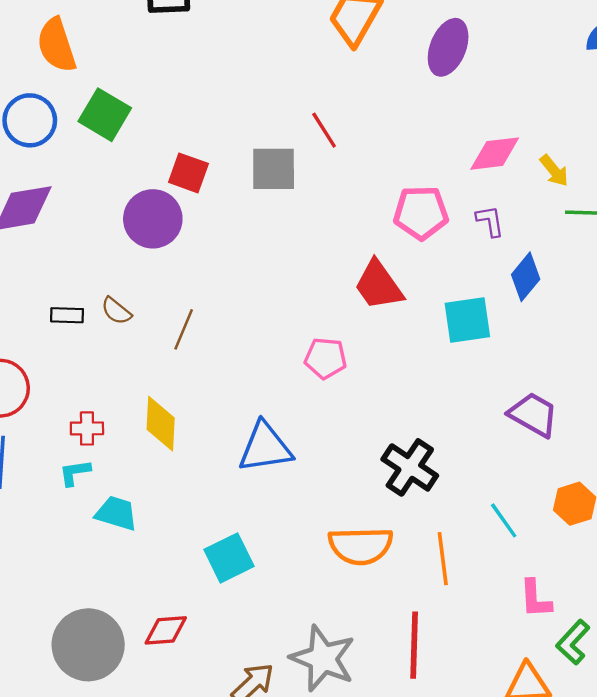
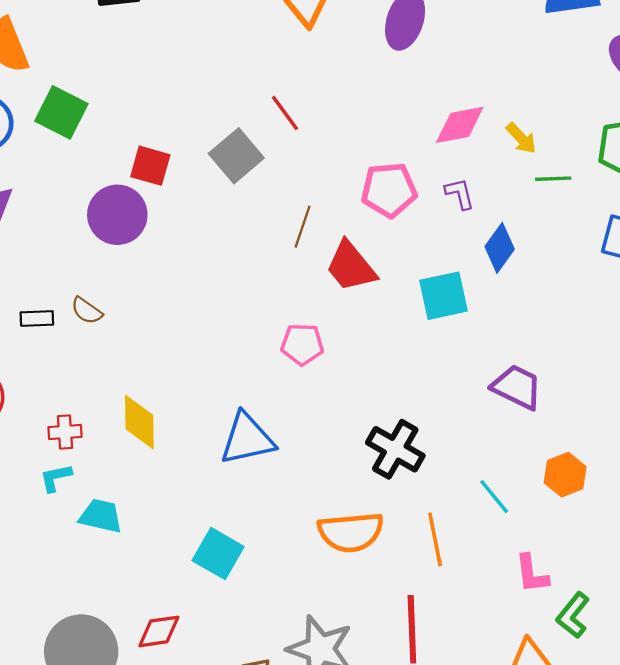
gray square: (274, 169) -> (236, 156), turned -36
brown line: (184, 329) -> (303, 227), moved
cyan square: (229, 558) -> (218, 554), turned -30

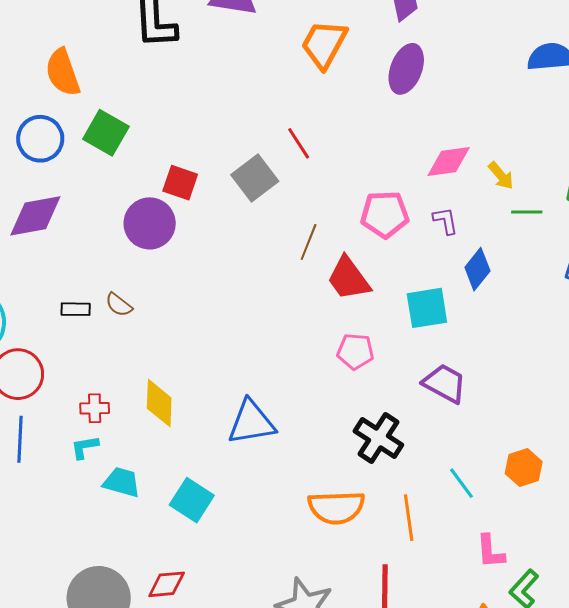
pink pentagon: (302, 344) -> (355, 351), moved
purple trapezoid: (517, 387) -> (445, 383), moved
cyan square: (218, 554) -> (192, 500), moved

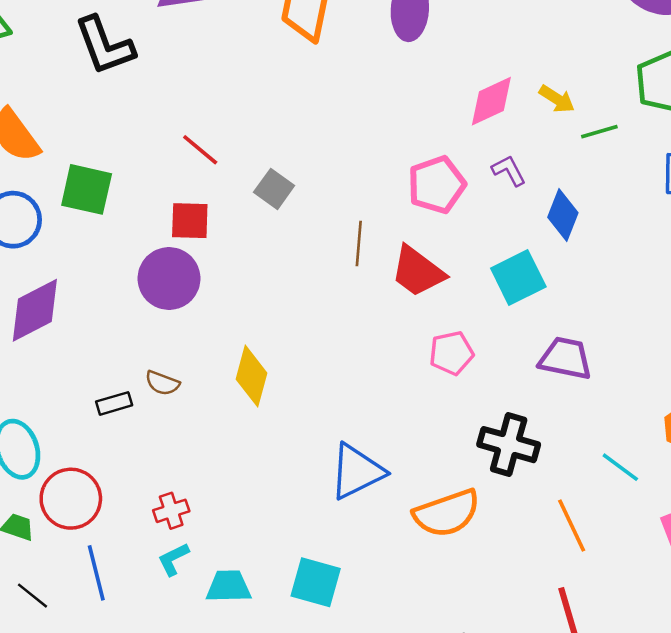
red line: (299, 143) -> (200, 150), moved
gray square: (255, 178) -> (274, 189), size x0.7
yellow diamond: (159, 403) -> (251, 376), moved, turned 30
orange semicircle: (336, 507) -> (447, 513), moved

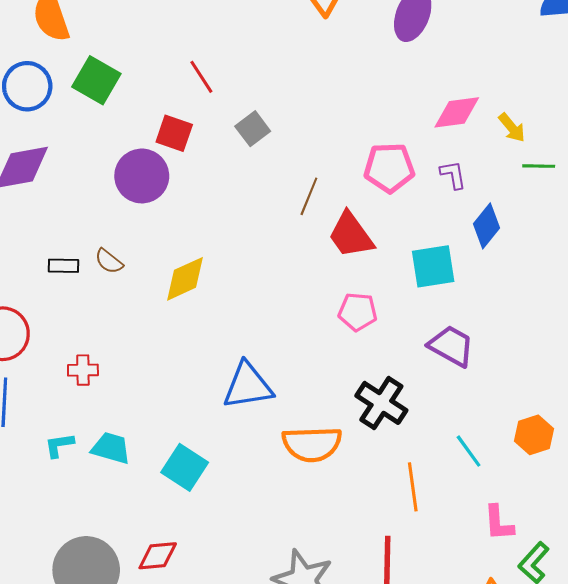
yellow diamond: (251, 376) -> (185, 279), turned 33
cyan L-shape: (173, 559) -> (59, 445), moved

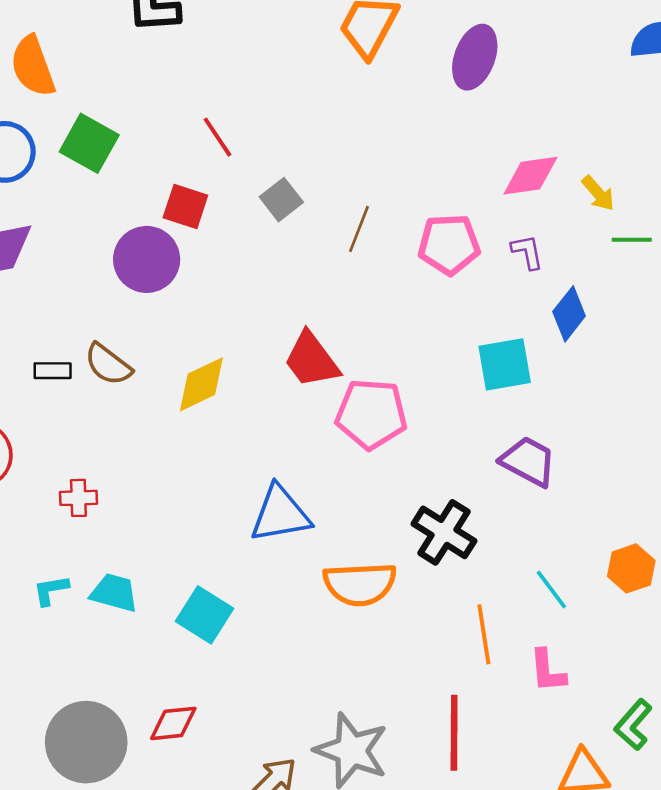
brown line: (309, 196) -> (359, 229), moved
red trapezoid: (351, 235) -> (312, 360), moved
brown semicircle: (109, 261) -> (108, 364), size x1.4
pink pentagon: (358, 312) -> (371, 414), moved, size x1.5
pink L-shape: (499, 523) -> (548, 671), moved

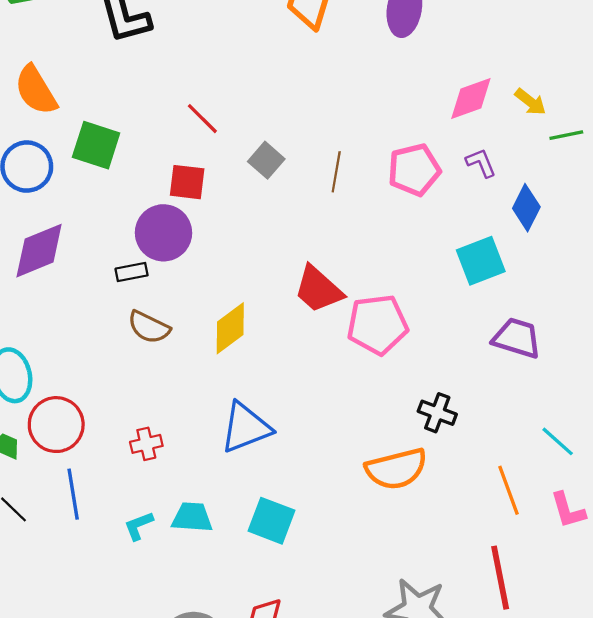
black rectangle: (53, 371) -> (132, 272), moved
blue triangle: (280, 514) -> (246, 428), moved
black cross: (444, 532) -> (437, 413), moved, size x0.7

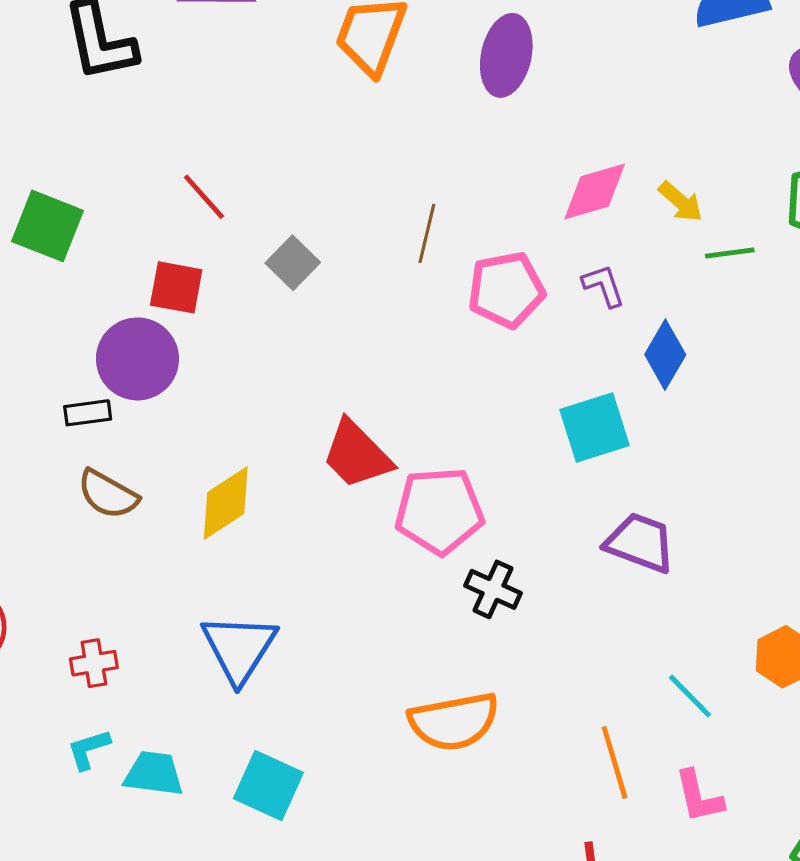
brown line: (336, 172) -> (427, 233), moved
black cross: (437, 413) -> (493, 589), moved
blue triangle: (246, 428) -> (239, 648), turned -40
cyan L-shape: (139, 526) -> (89, 749), moved

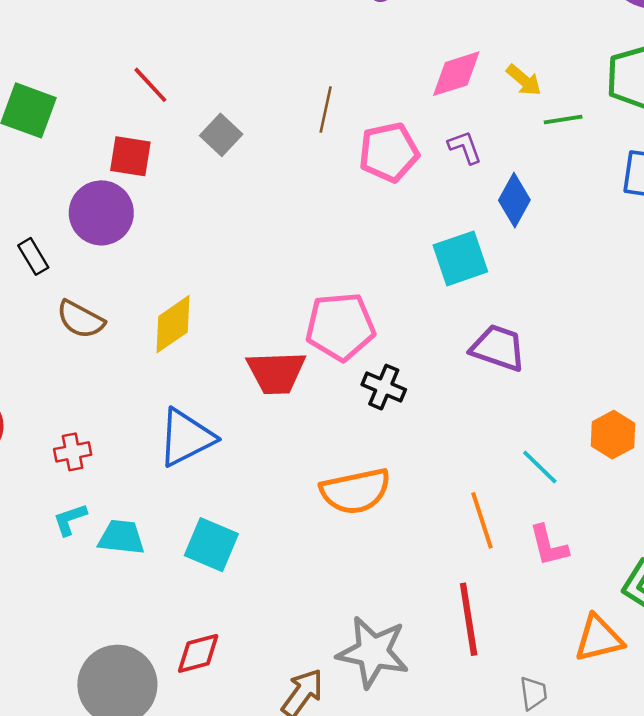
black rectangle: (88, 413) -> (33, 256), moved, turned 68
red trapezoid: (357, 455) -> (276, 373), moved, turned -46
blue triangle: (239, 648) -> (186, 438), turned 32

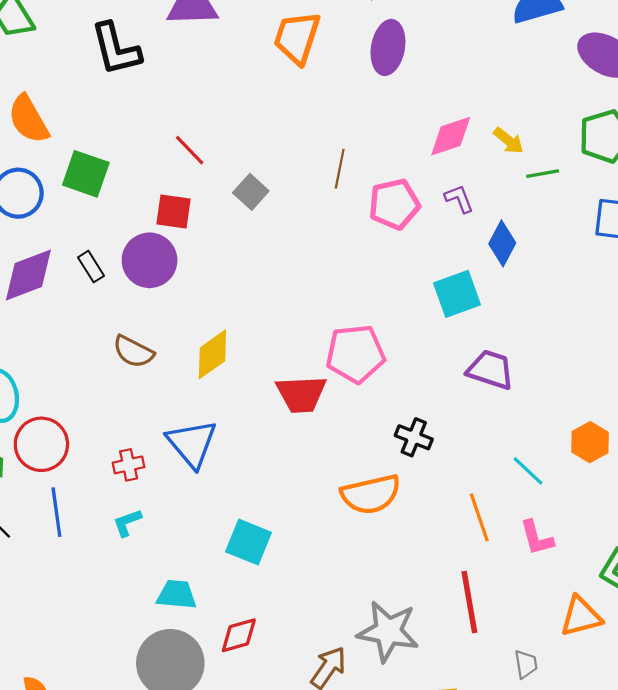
black rectangle: (33, 256) -> (91, 267), moved
black cross: (384, 387) -> (414, 437), moved
blue triangle: (186, 438) -> (192, 444), moved, turned -42
cyan trapezoid: (121, 537) -> (177, 595), moved

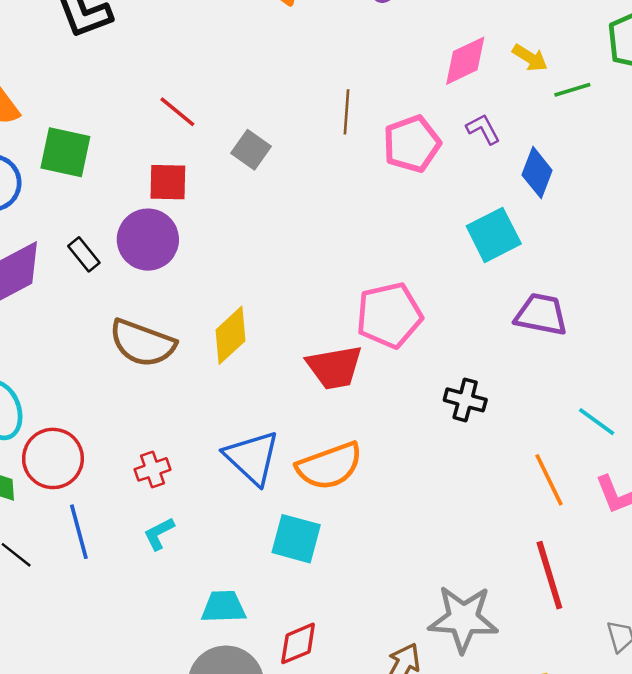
brown semicircle: (133, 352) -> (142, 343), size x1.4
blue triangle: (192, 444) -> (252, 457), moved
orange semicircle: (371, 494) -> (329, 466), moved

